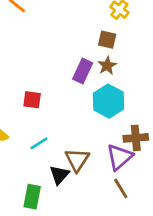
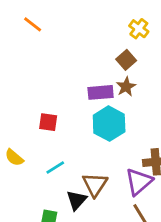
brown square: (107, 40) -> (126, 60), turned 36
purple rectangle: (83, 71) -> (101, 92), turned 60
cyan hexagon: (108, 101) -> (109, 124), moved

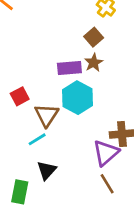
red square: (48, 122) -> (20, 96), turned -36
cyan line: (55, 168) -> (37, 139), moved
brown triangle: (95, 185) -> (47, 115), moved

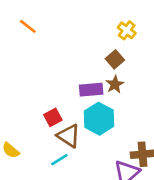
red square: (20, 96) -> (53, 117), moved
brown triangle: (47, 115) -> (69, 136), turned -30

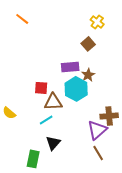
brown star: (115, 84) -> (88, 75), moved
red square: (53, 117) -> (41, 88), turned 32
brown triangle: (69, 136) -> (53, 102), turned -36

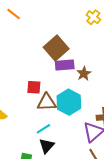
brown square: (88, 44) -> (56, 48), moved, size x1.6
cyan hexagon: (76, 89) -> (69, 102), moved
cyan line: (46, 120) -> (43, 129), moved

